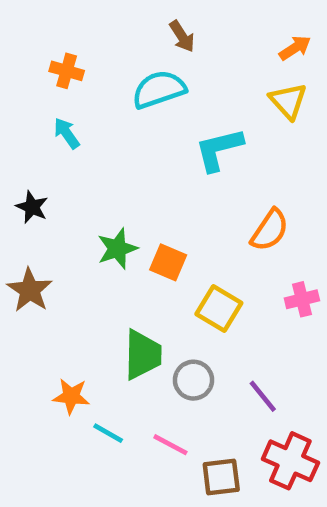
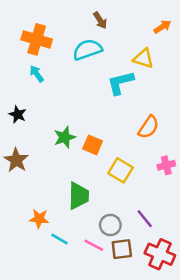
orange cross: (67, 71) -> (37, 39), size x1.6
yellow triangle: (288, 101) -> (143, 58), moved, turned -30
gray circle: (193, 380) -> (110, 225), moved
brown square: (221, 477) -> (122, 249), moved

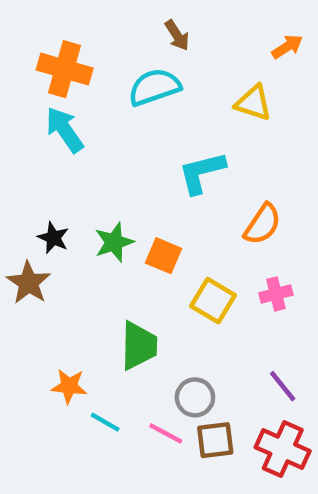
cyan arrow: (37, 74) -> (65, 130), size x1.5
cyan L-shape: (121, 83) -> (202, 173), moved
black star: (18, 114) -> (53, 238), moved
pink cross: (166, 165) -> (276, 294), moved
purple line: (145, 219) -> (283, 386), moved

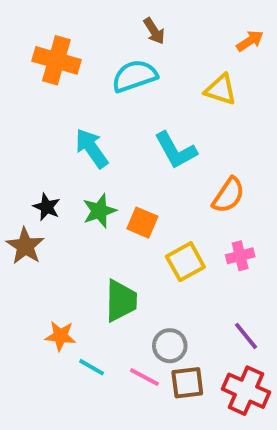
cyan arrow: (65, 130) -> (92, 148), moved
cyan L-shape: (202, 173) -> (176, 150), turned -105
yellow square: (213, 301) -> (185, 262), turned 30

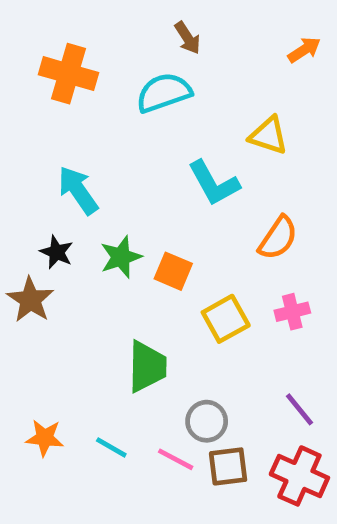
yellow triangle: (221, 90) -> (269, 135), moved
cyan arrow: (92, 148) -> (78, 190), moved
orange star: (60, 336) -> (45, 438), moved

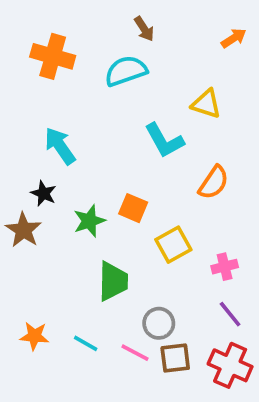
green star: (121, 257) -> (89, 221), moved
pink cross: (292, 312) -> (225, 267), moved

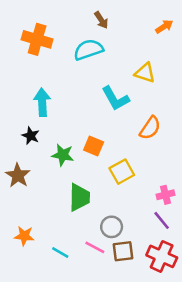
cyan arrow: (60, 146) -> (42, 102), turned 32
green star: (89, 221) -> (63, 155), turned 30
brown star: (23, 230) -> (18, 176), moved
pink cross: (225, 267) -> (165, 195), moved
cyan line: (86, 343) -> (60, 253), moved

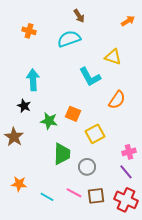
orange cross: (37, 39) -> (29, 31), size x0.6
gray circle: (112, 227) -> (87, 167), moved

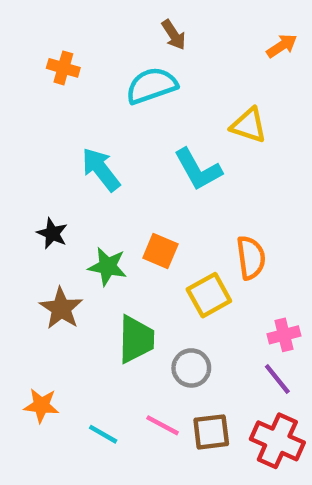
cyan arrow: (33, 80) -> (101, 169), moved, turned -35
orange semicircle: (117, 100) -> (251, 258), moved, turned -42
brown star: (14, 137) -> (61, 308), moved

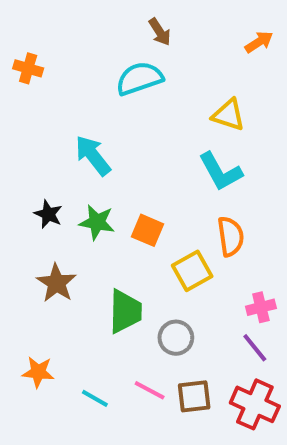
orange cross: (63, 68) -> (28, 68), moved
cyan L-shape: (198, 169) -> (220, 172), moved
green star: (107, 266) -> (97, 222), moved

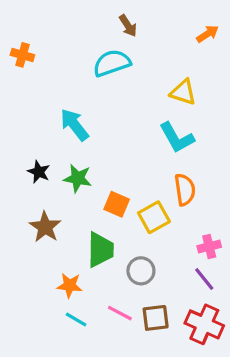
orange square: (148, 230) -> (117, 204), moved
orange star: (38, 372) -> (70, 285), moved

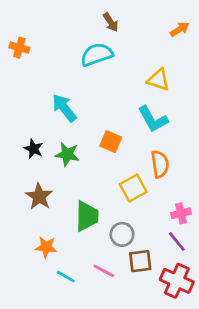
orange square: (117, 204) -> (111, 142), moved
orange star: (70, 285) -> (46, 247), moved
brown square: (156, 318) -> (140, 261), moved

